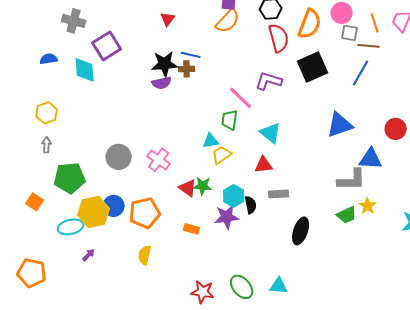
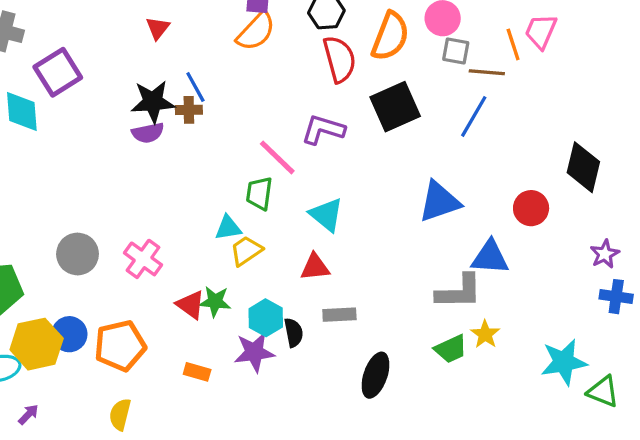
orange line: (375, 23) -> (513, 44), moved
blue line: (191, 55) -> (195, 87), turned 48

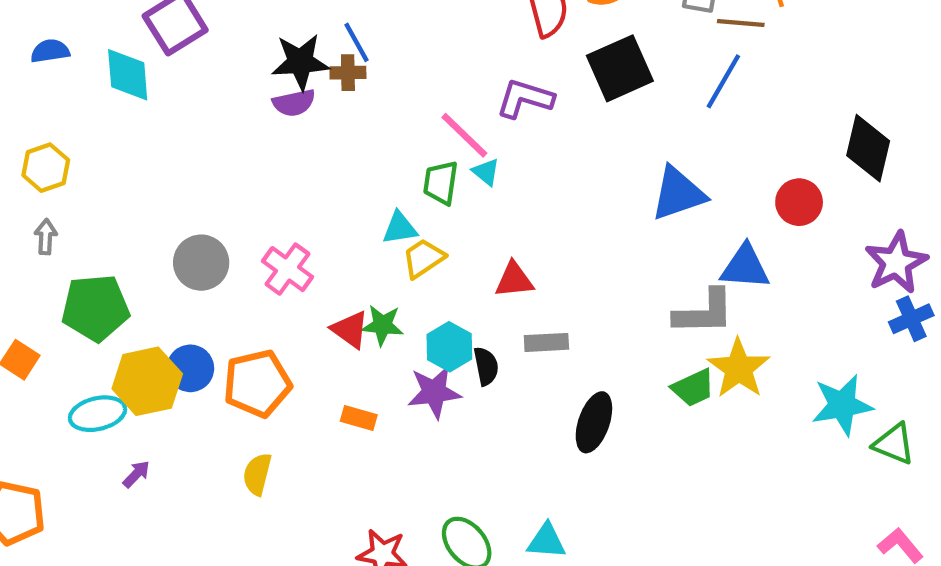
cyan triangle: (326, 215) -> (486, 172), moved, size x0.6
purple star: (605, 254) -> (896, 263), size x1.6
blue cross: (616, 297) -> (911, 319), turned -32
yellow star: (485, 334) -> (739, 368), size x1.6

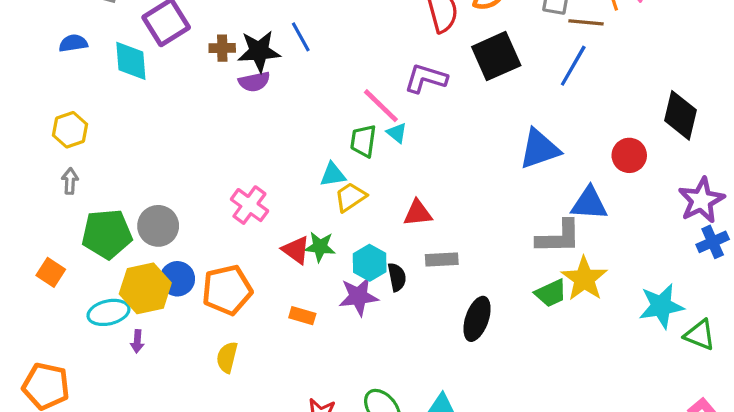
brown cross: (348, 73) -> (222, 48), moved
gray circle: (201, 263) -> (158, 226), moved
purple arrow: (136, 474) -> (137, 341), moved, turned 140

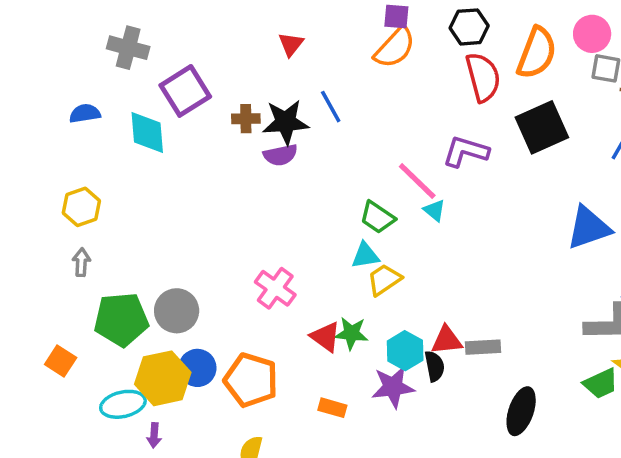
green trapezoid: (363, 141) -> (377, 217), moved, turned -64
red triangle: (418, 213) -> (447, 340), moved
orange pentagon: (227, 290) -> (251, 380), turned 30

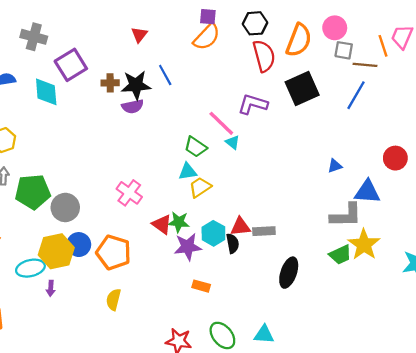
blue triangle: (589, 228) -> (335, 166), moved, size x0.5
green pentagon: (121, 319) -> (33, 192), moved
purple star: (393, 387) -> (188, 247), moved
orange rectangle: (332, 408) -> (201, 286), moved

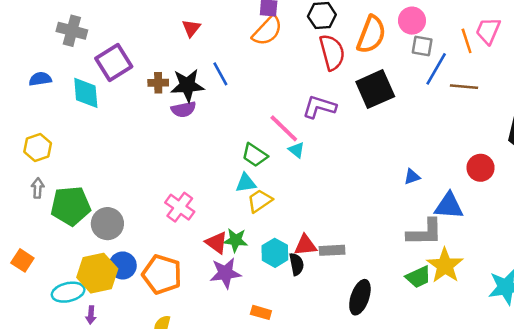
brown line: (365, 65) -> (464, 87), moved
blue line: (356, 95) -> (436, 69), moved
purple star: (188, 247) -> (225, 273), moved

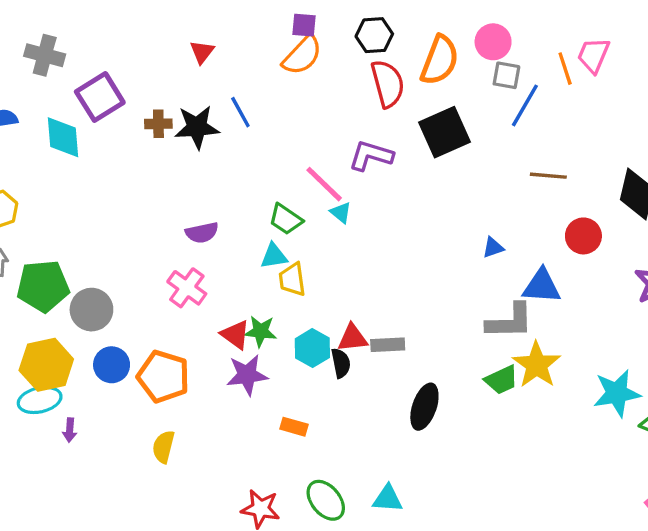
brown line: (464, 87) -> (548, 176), moved
purple semicircle: (184, 109) -> (202, 233), moved
yellow trapezoid: (260, 201) -> (292, 279), turned -64
yellow hexagon: (97, 273) -> (46, 365), moved

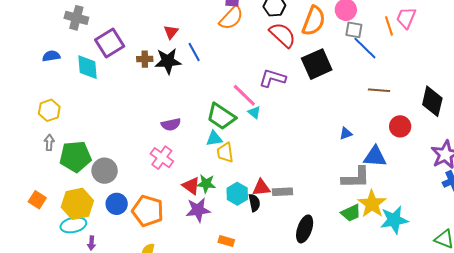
red triangle: (202, 52) -> (171, 32), moved
red semicircle: (388, 84) -> (282, 35), turned -32
blue line: (525, 105) -> (365, 48), turned -76
green trapezoid: (286, 219) -> (221, 116), size x1.4
cyan star: (617, 393) -> (394, 220), moved

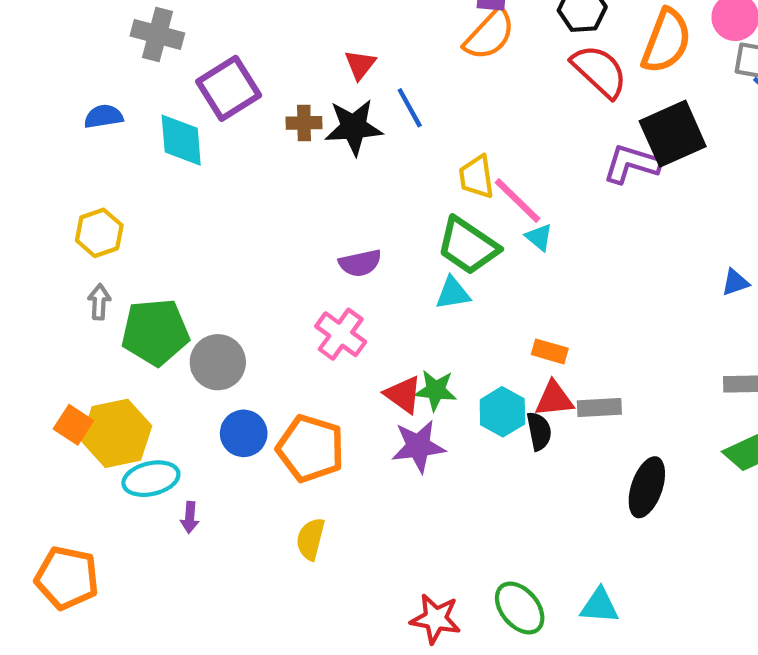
purple L-shape: (272, 78) -> (632, 164), moved
yellow trapezoid: (225, 153) -> (477, 177), moved
yellow hexagon: (77, 204) -> (116, 433), moved
orange rectangle: (226, 241) -> (550, 351), moved

